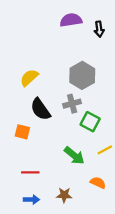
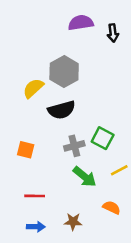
gray hexagon: (82, 75) -> (64, 71), moved
gray cross: (72, 104) -> (74, 146), moved
black semicircle: (40, 109) -> (62, 110), moved, turned -70

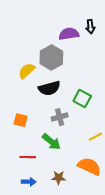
purple semicircle: (81, 23) -> (69, 34), moved
green square: (103, 138) -> (82, 99), moved
green arrow: (85, 177) -> (51, 142), moved
orange semicircle: (112, 207) -> (89, 166), size x1.6

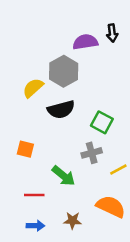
gray cross: (60, 117) -> (92, 153), moved

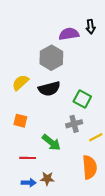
yellow semicircle: (33, 88) -> (20, 83), moved
orange semicircle: (111, 206) -> (90, 167), turned 60
brown star: (73, 221) -> (47, 179), moved

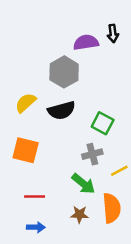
orange square: (20, 121) -> (26, 150), size x1.5
green arrow: (51, 142) -> (83, 184), moved
brown star: (47, 179) -> (79, 214), moved

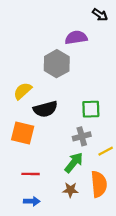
black arrow: (113, 33) -> (100, 15), moved, turned -49
black semicircle: (62, 110) -> (45, 109), moved
green square: (103, 123) -> (91, 109), turned -30
green arrow: (83, 184) -> (74, 163), turned -90

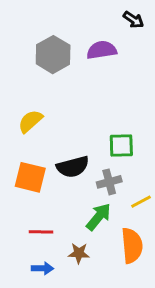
gray hexagon: (57, 64) -> (53, 55), moved
black semicircle: (45, 109) -> (73, 167), moved
brown star: (70, 190) -> (79, 253), moved

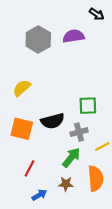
red line: (41, 232) -> (29, 168), turned -63
brown star: (79, 253) -> (66, 184), moved
blue arrow: (42, 268) -> (39, 195), moved, turned -32

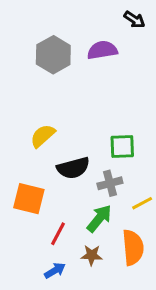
yellow semicircle: (22, 88) -> (43, 136), moved
orange square: (22, 129) -> (29, 199), moved
red line: (29, 168) -> (58, 234), moved

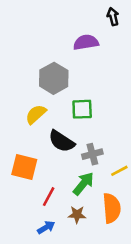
black arrow: (134, 20) -> (113, 17), turned -138
gray hexagon: (53, 55) -> (54, 78), moved
green square: (122, 147) -> (82, 109), moved
black semicircle: (73, 168) -> (62, 141), turned 48

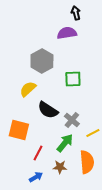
black arrow: (113, 17) -> (76, 13), moved
green square: (82, 109) -> (73, 79), moved
gray cross: (92, 154) -> (72, 120), turned -35

